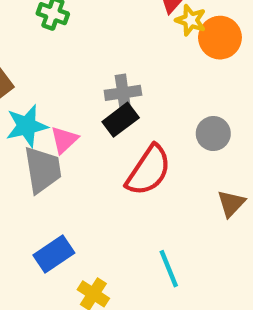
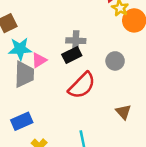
gray circle: (213, 134) -> (115, 61), moved
brown triangle: (231, 203) -> (123, 112), turned -35

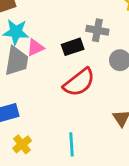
gray cross: (76, 41) -> (97, 30), moved

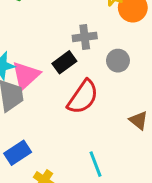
pink triangle: (35, 48) -> (26, 75), size x1.5

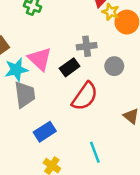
pink triangle: (26, 75) -> (40, 59), moved, turned -35
blue rectangle: (18, 153) -> (45, 132), moved

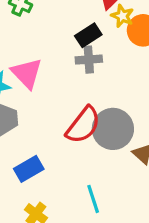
gray circle: (114, 66) -> (113, 129), moved, size x1.6
black rectangle: (70, 67) -> (88, 35), moved

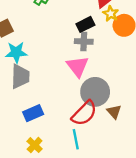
pink triangle: (27, 73) -> (77, 66), moved
red semicircle: (83, 125) -> (84, 113), moved

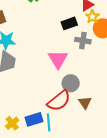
gray cross: (84, 41) -> (83, 41), moved
gray circle: (95, 92) -> (71, 83), size x0.7
blue rectangle: (33, 113) -> (34, 119), moved

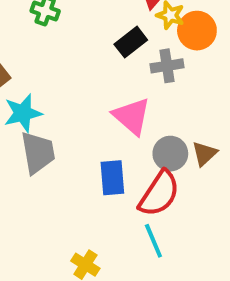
brown triangle: (85, 103) -> (204, 154), moved, turned 40
blue rectangle: (34, 119) -> (112, 178), moved, turned -60

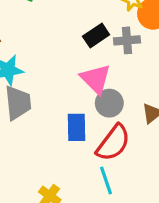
black rectangle: (131, 42) -> (96, 36), moved
gray circle: (170, 154) -> (109, 103), moved

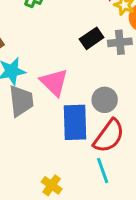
pink triangle: (96, 79) -> (54, 82), moved
blue rectangle: (76, 127) -> (75, 122), size x1.4

